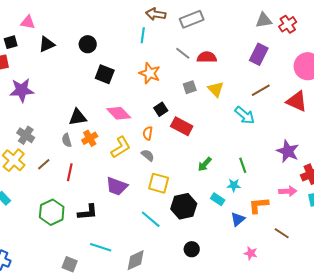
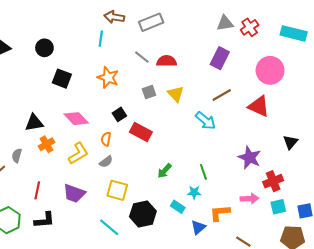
gray semicircle: (67, 140) -> (17, 155), moved, turned 32
gray semicircle: (148, 155) -> (106, 162), turned 104
red line: (70, 172) -> (37, 190), moved

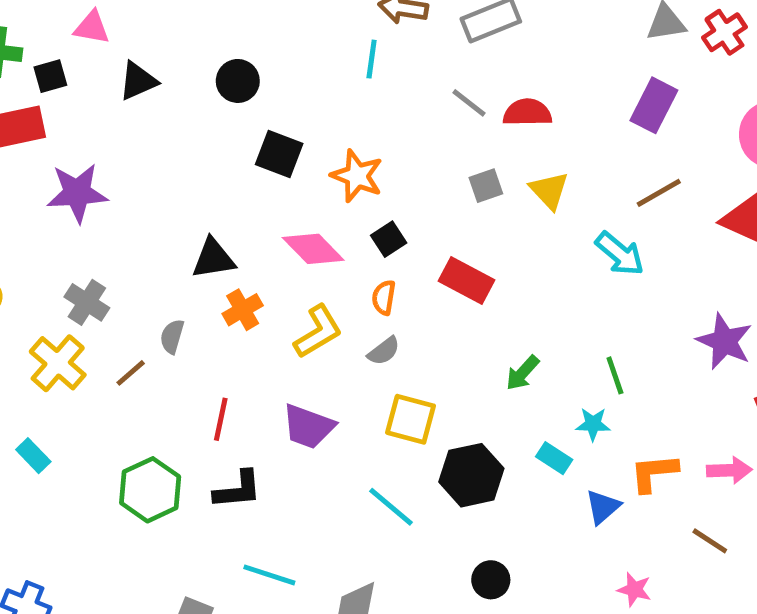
orange star: (108, 78) -> (357, 176), moved
black square: (119, 114) -> (389, 239), moved
pink arrow: (250, 199) -> (729, 470), moved

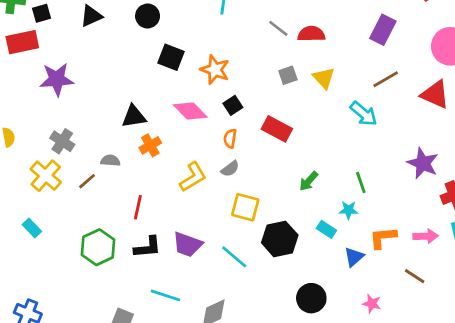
yellow L-shape: (318, 332) -> (193, 177), moved
gray semicircle: (172, 336) -> (110, 161), turned 78
purple trapezoid: (308, 426) -> (187, 244), moved
black circle: (491, 580) -> (311, 298), moved, size x1.4

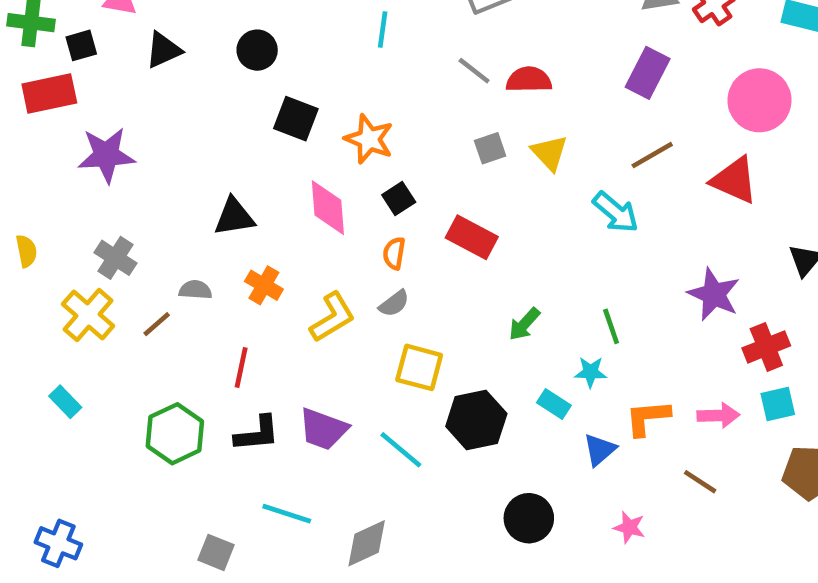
pink diamond: (190, 111) -> (328, 208), turned 40
orange cross: (150, 145) -> (264, 285), moved, turned -30

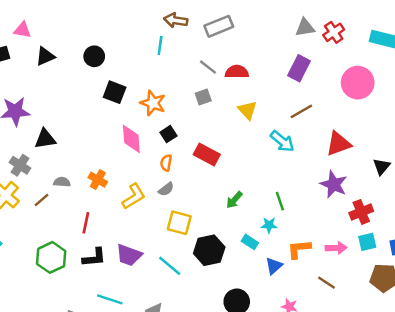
gray square: (490, 148) -> (203, 97), moved
red triangle: (734, 180) -> (338, 144), moved, turned -44
black triangle: (234, 217) -> (45, 139), moved

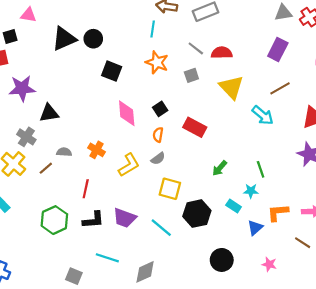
black triangle: (45, 56) -> (64, 39), moved, size x1.4
orange star: (153, 103) -> (157, 62), moved
yellow triangle: (247, 110) -> (231, 87), size x1.4

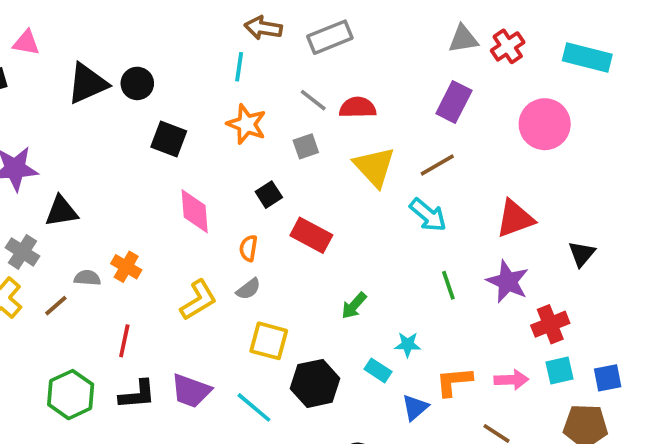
brown line: (280, 88) -> (437, 165), moved
black square: (160, 109) -> (269, 195), moved
orange cross: (97, 150) -> (126, 267), moved
green line: (261, 169) -> (448, 285), moved

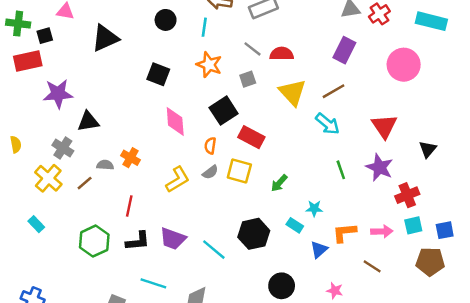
black circle: (137, 83) -> (166, 20), moved
black square: (269, 195) -> (224, 111), size x1.6
red triangle: (515, 219) -> (384, 126), turned -44
yellow square: (269, 341) -> (239, 171), moved

